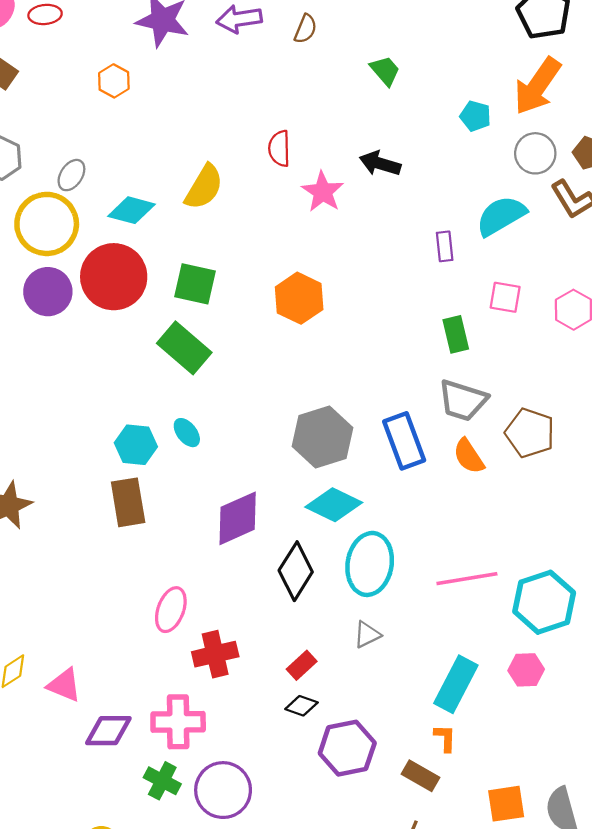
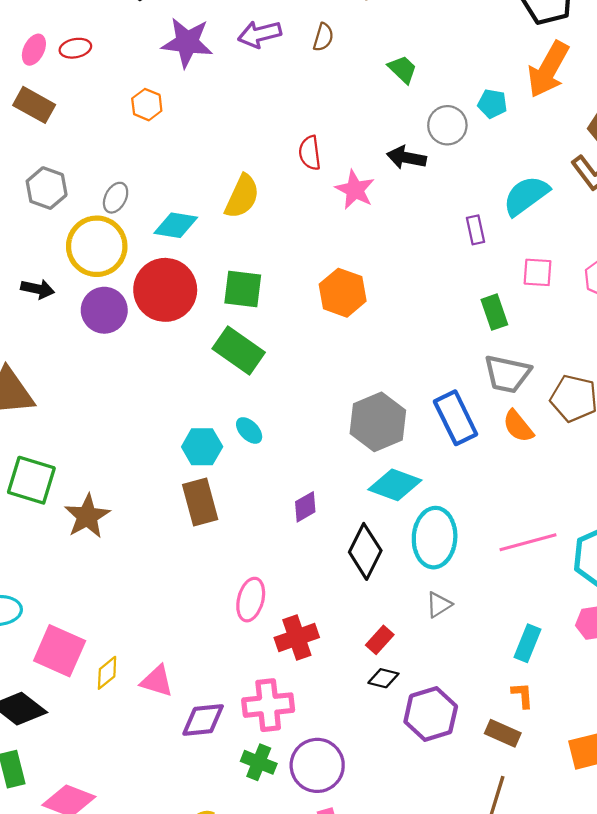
gray circle: (535, 153) -> (447, 125), moved
purple diamond: (238, 518) -> (305, 507), size x0.6
cyan rectangle: (456, 684) -> (527, 643), size x0.7

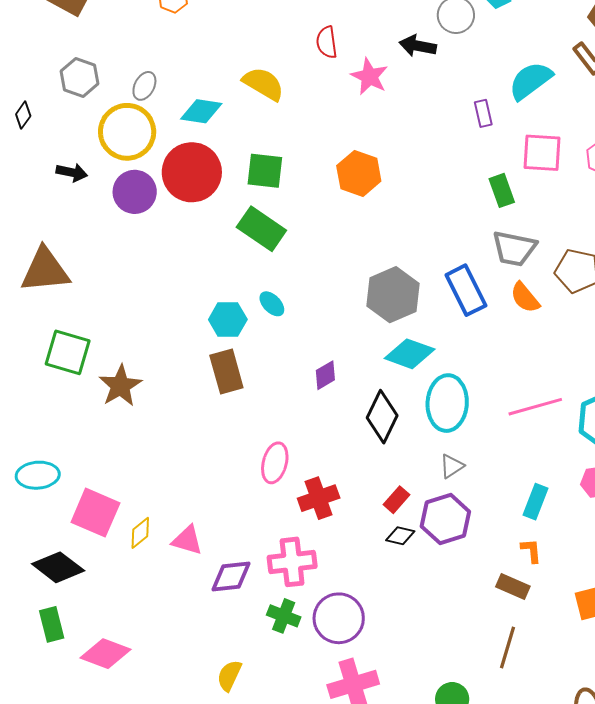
yellow semicircle: (242, 196) -> (263, 84), turned -84
pink square: (538, 272) -> (542, 153), size x1.4
purple hexagon: (431, 714) -> (445, 519), moved

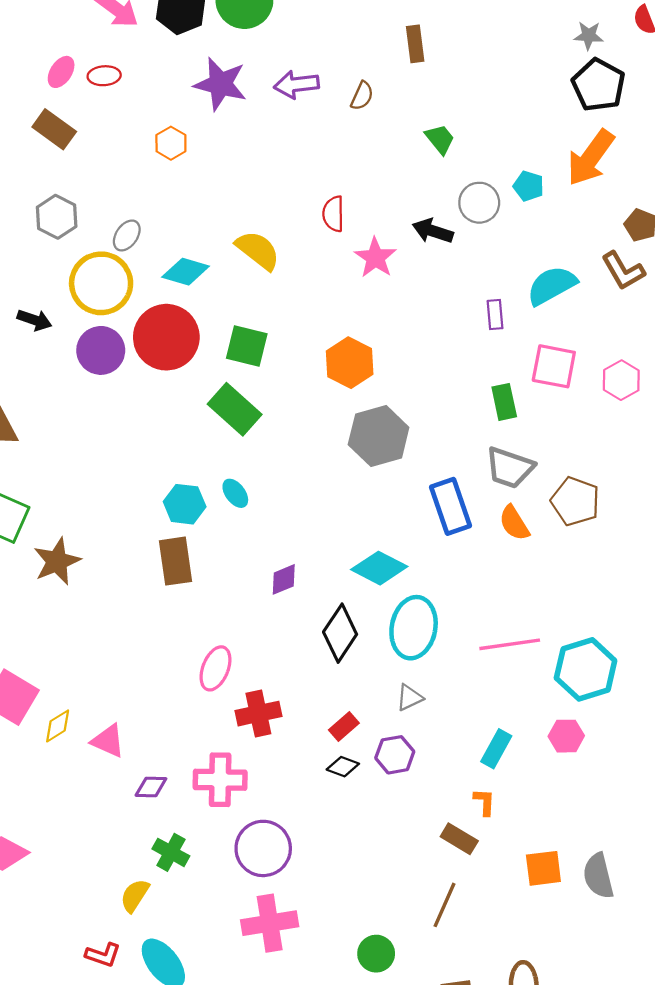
gray hexagon: (393, 295) -> (379, 436), moved
purple hexagon: (445, 519) -> (395, 755), size x0.7
purple diamond: (231, 577) -> (151, 787), size x0.7
green cross: (284, 616) -> (171, 852), moved

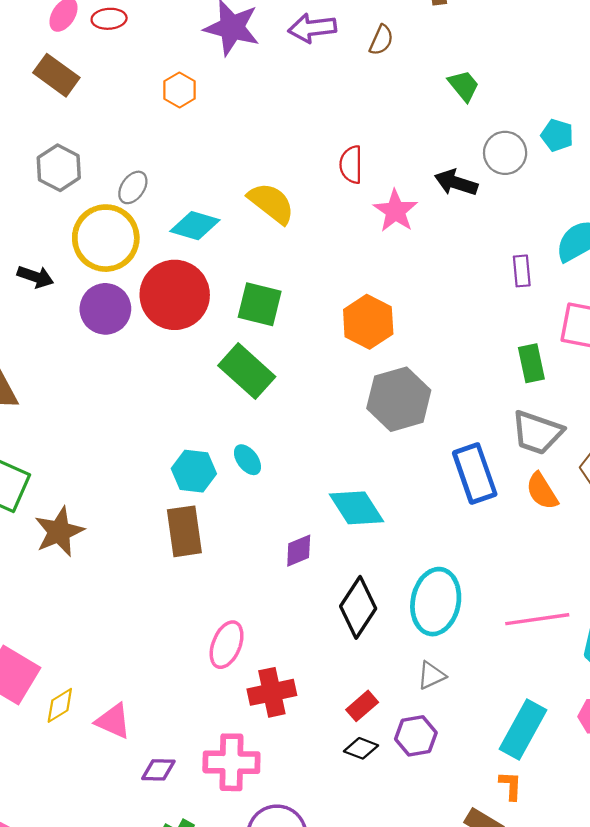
cyan diamond: (379, 568) -> (357, 508), moved, turned 30
cyan rectangle: (496, 749) -> (523, 729), size x1.4

